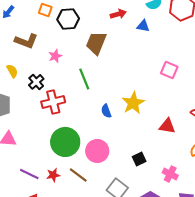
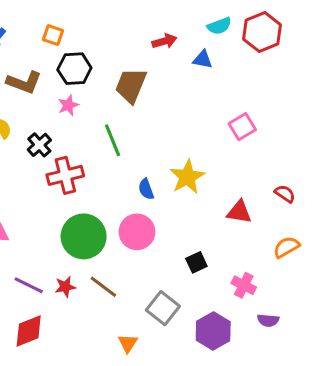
black hexagon: (68, 19) -> (74, 69), moved
pink square: (169, 70) -> (242, 127), turned 36
pink circle: (97, 151) -> (137, 232), moved

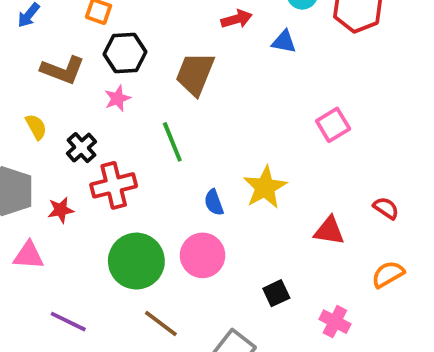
red star: (65, 287) -> (61, 210), moved

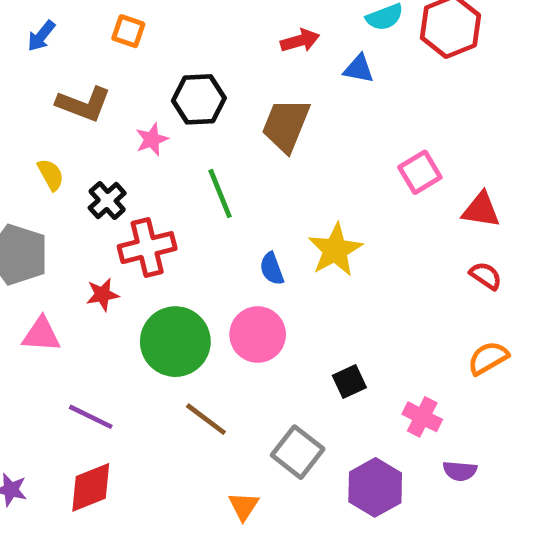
black hexagon: (125, 53) -> (199, 99), moved
brown trapezoid: (195, 74) -> (286, 125), moved
red star: (61, 210) -> (102, 295), moved
red triangle: (329, 231) -> (481, 210), moved

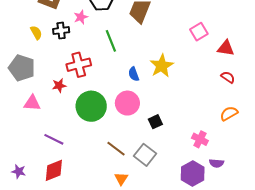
black cross: (107, 200) -> (61, 31), moved, turned 35
black square: (349, 382) -> (155, 122), moved
brown line: (206, 419) -> (116, 149), moved
purple hexagon: (375, 487) -> (193, 174), moved

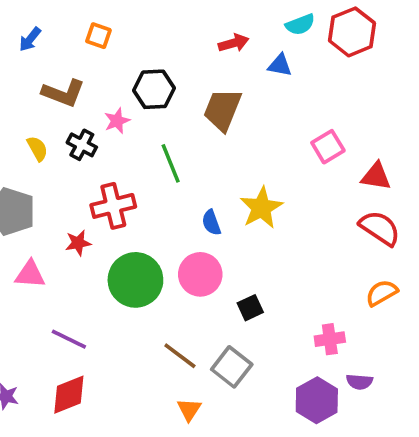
black cross: (61, 31) -> (82, 145), turned 35
red semicircle: (228, 77) -> (380, 228), size x1.6
pink cross: (200, 139) -> (330, 339), turned -35

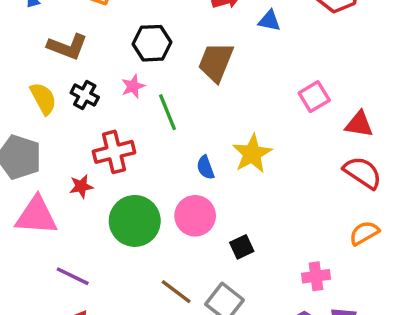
pink star: (117, 121) -> (133, 86), moved
yellow semicircle: (37, 149) -> (43, 98), size x1.4
pink triangle: (30, 274) -> (36, 216), size x1.5

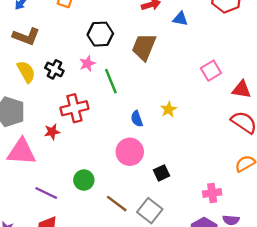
brown L-shape: (67, 47) -> (26, 36), moved
yellow star: (252, 154) -> (169, 109), size x0.6
green circle: (135, 221) -> (84, 180), moved, size x0.6

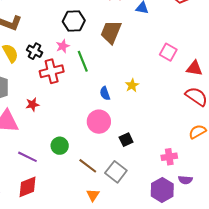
pink square: (211, 71) -> (168, 52), turned -30
red cross: (74, 108) -> (52, 71), moved

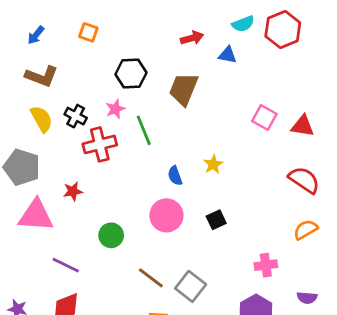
red triangle: (194, 68) -> (303, 126), moved
black square: (126, 140) -> (216, 220), moved
green circle: (60, 146) -> (111, 235), moved
purple semicircle: (185, 180) -> (307, 298), moved

